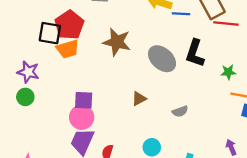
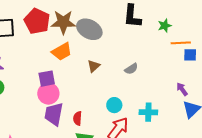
red pentagon: (69, 25) -> (37, 21), moved
orange trapezoid: (68, 49) -> (62, 52), moved
gray ellipse: (162, 59) -> (89, 29), moved

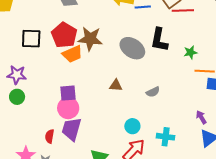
gray ellipse: (89, 29) -> (132, 48), moved
orange trapezoid: (62, 52) -> (72, 54), moved
brown triangle: (94, 66) -> (116, 85), turned 40
red semicircle: (77, 118) -> (50, 136), moved

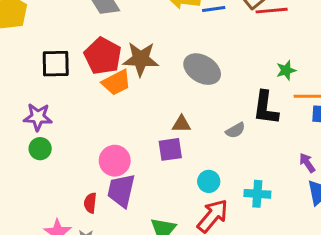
black L-shape: (159, 40) -> (266, 108), moved
purple square: (68, 93) -> (170, 149), moved

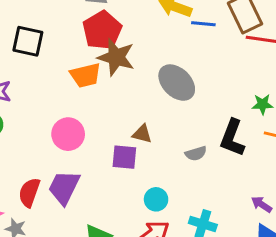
red pentagon: (103, 56) -> (102, 30), moved
pink circle: (115, 161) -> (68, 134), moved
purple arrow: (307, 163) -> (262, 204), turned -36
red semicircle: (90, 203) -> (29, 192), size x1.4

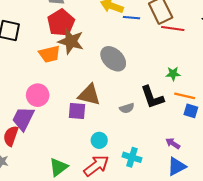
brown triangle: (142, 134) -> (89, 95), size x1.6
black L-shape: (232, 138) -> (152, 97), turned -40
purple trapezoid: (64, 187) -> (23, 119), moved

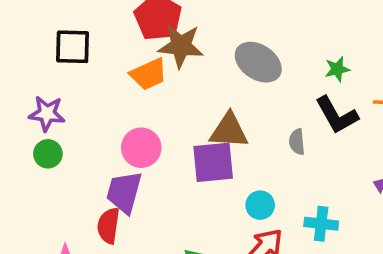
green star: (173, 74) -> (337, 69), moved
gray semicircle: (127, 108) -> (297, 142), turned 112
purple square: (77, 111) -> (213, 162), size x1.4

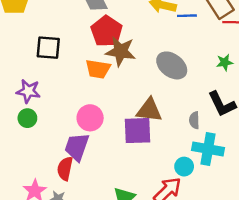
green star: (337, 69) -> (225, 62), moved
orange trapezoid: (149, 74) -> (98, 69), turned 30
cyan circle: (260, 205) -> (184, 167), moved
cyan cross: (321, 224) -> (208, 149), moved, size x1.4

